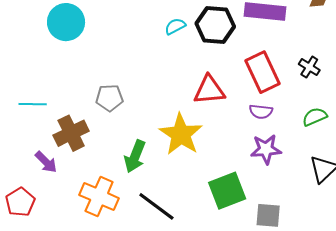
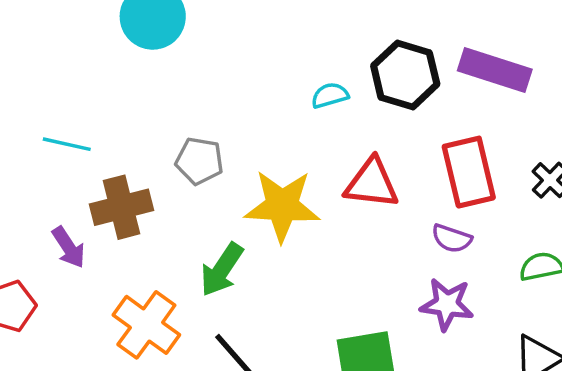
cyan semicircle: (175, 26) -> (330, 95), moved
yellow star: (181, 134) -> (282, 206), moved, turned 30

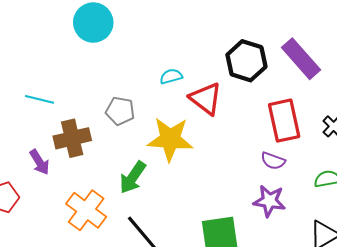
purple rectangle: (495, 70) -> (301, 59), turned 30
cyan semicircle: (330, 95) -> (171, 76), moved
red triangle: (372, 183) -> (206, 99), moved, turned 30

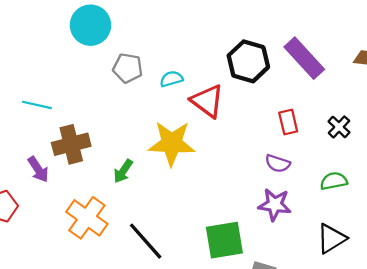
gray pentagon: (120, 111) -> (128, 68), moved
red rectangle: (284, 121) -> (288, 122), size x0.6
green arrow: (133, 177) -> (123, 171), moved, size x0.7

